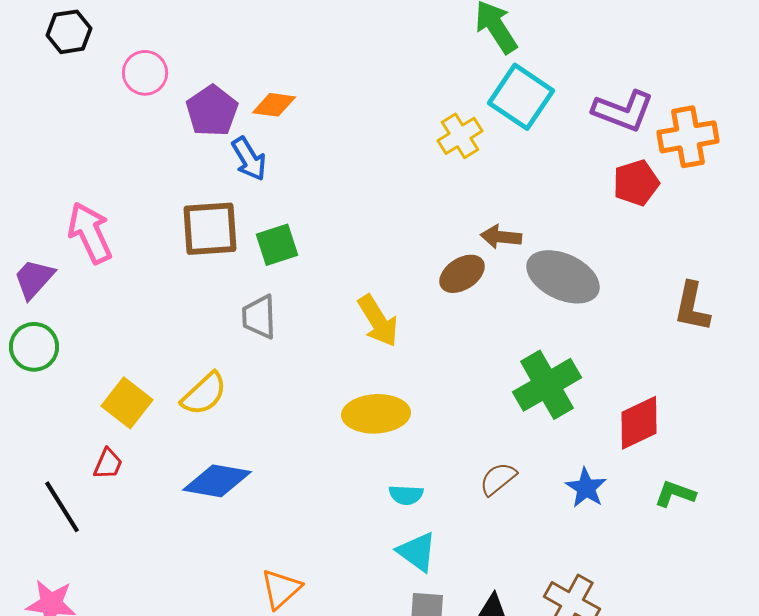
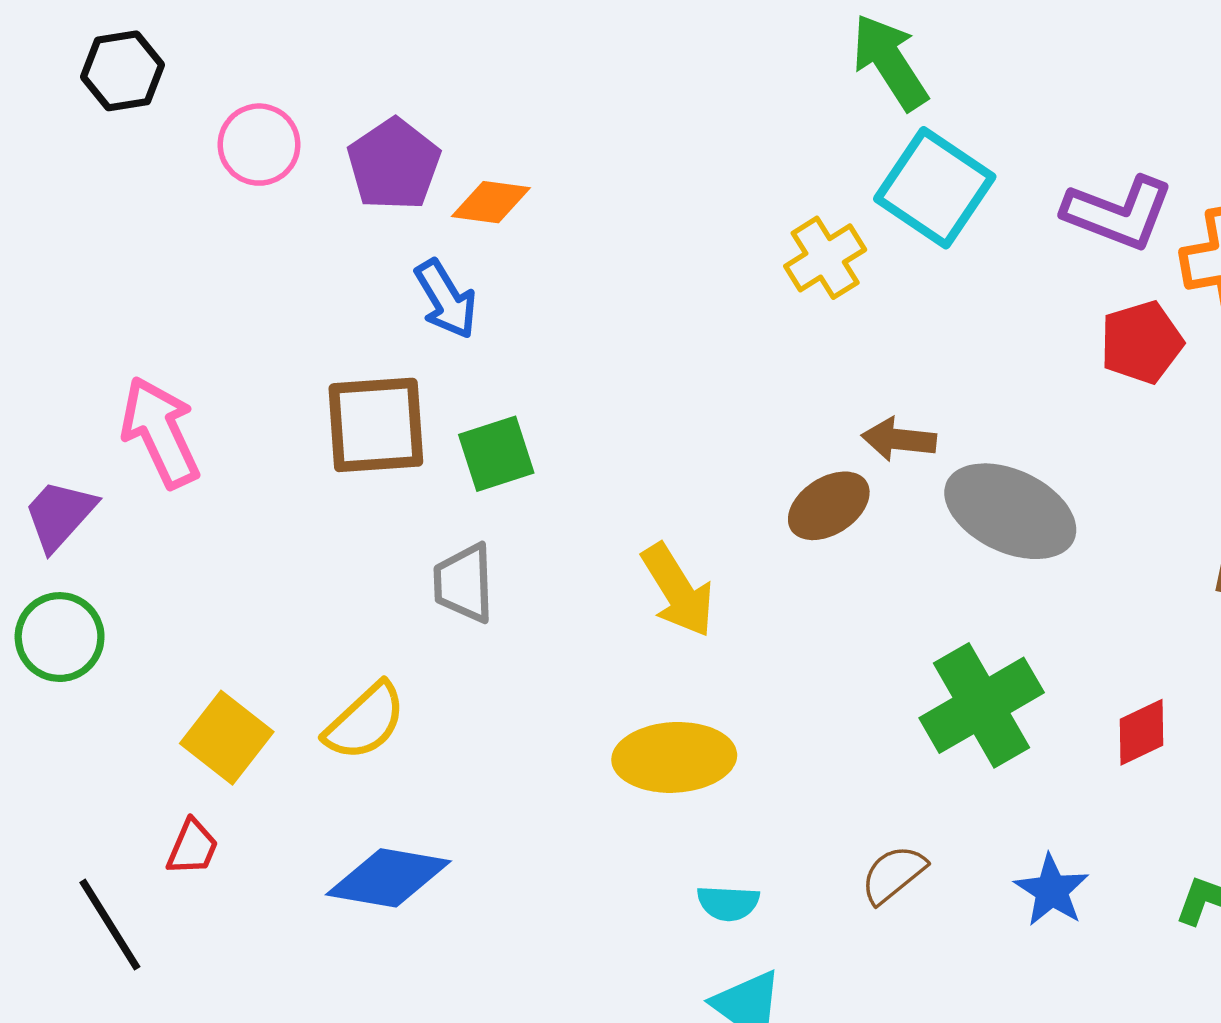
purple pentagon: (212, 111) -> (394, 164), moved
red diamond: (639, 423) -> (1141, 732), moved, size x0.7

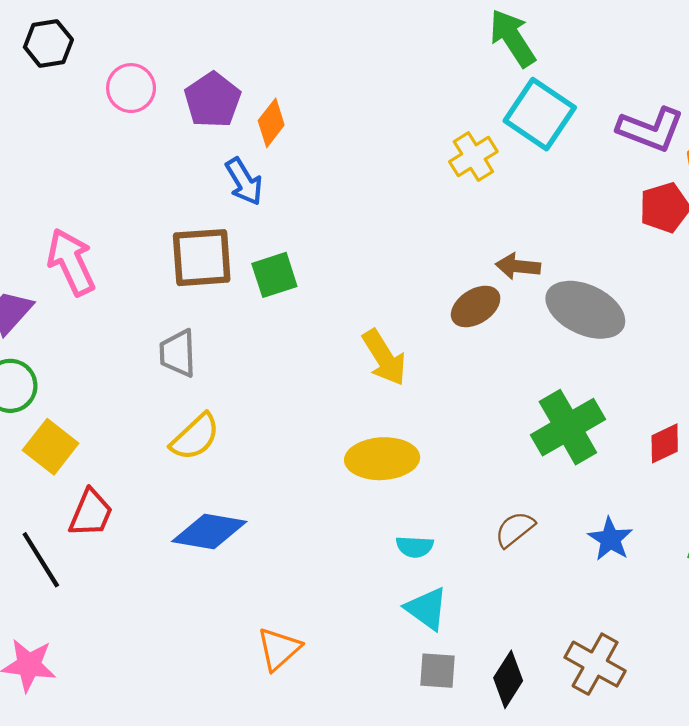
orange diamond: (491, 202) -> (271, 123), turned -60
gray trapezoid: (464, 583) -> (178, 353), moved
yellow square: (227, 738) -> (51, 447), moved
red trapezoid: (193, 847) -> (91, 513), size x1.4

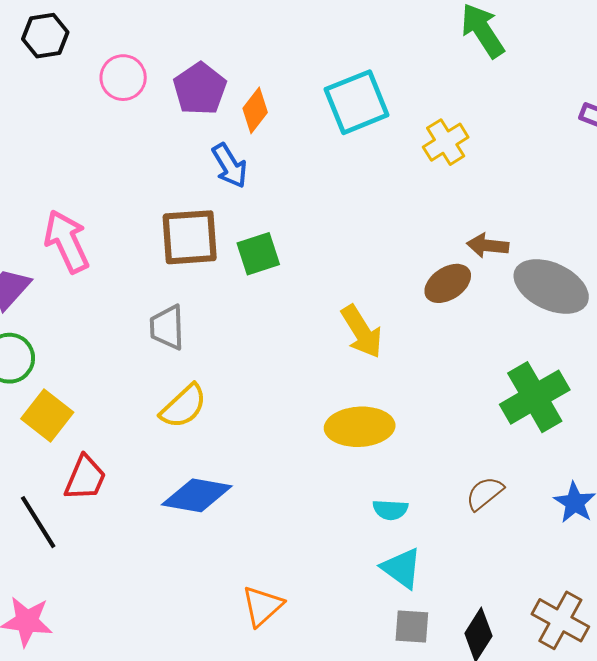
cyan square: (540, 114) -> (357, 102), moved, turned 34

